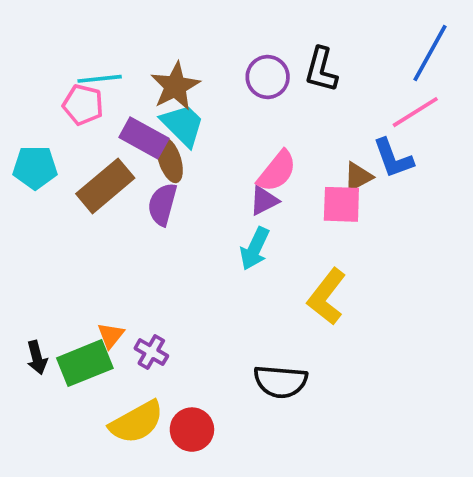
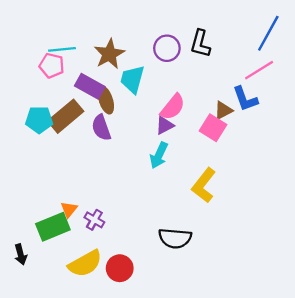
cyan trapezoid: (183, 125) -> (132, 79), moved, turned -120
cyan pentagon: (35, 167) -> (39, 120), moved
purple semicircle: (162, 204) -> (101, 128), turned -35
pink square: (341, 204) -> (213, 128), turned 30
black arrow: (37, 358) -> (21, 254), moved

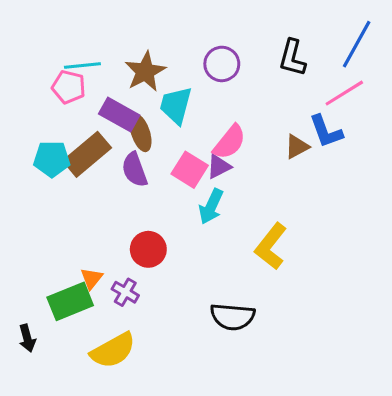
black L-shape: (200, 44) -> (292, 58), moved
pink square: (213, 128) -> (190, 170), moved
red circle: (120, 268) -> (148, 249), moved

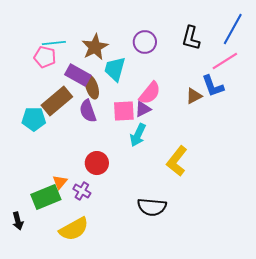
cyan pentagon: (52, 159) -> (34, 119), moved
pink square: (190, 170) -> (124, 111), turned -35

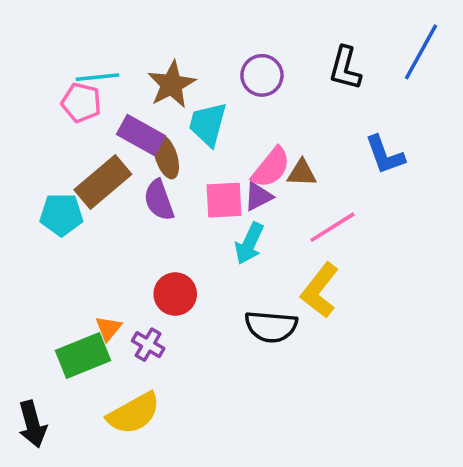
pink line: (225, 61) -> (332, 227), moved
brown triangle: (194, 96) -> (302, 173), moved, turned 30
black semicircle: (152, 207) -> (271, 327), moved
black arrow: (18, 221) -> (32, 424), moved, size x1.4

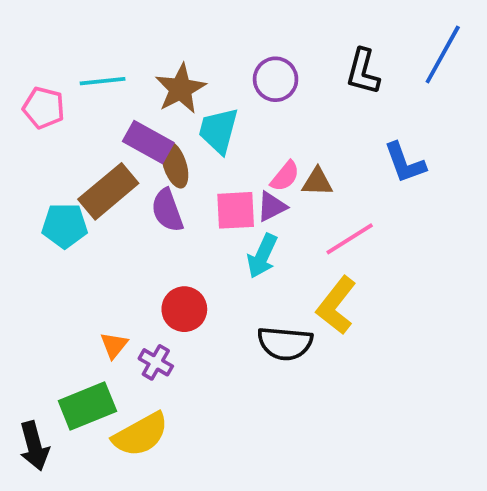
pink pentagon: (81, 102) -> (44, 108), moved
pink semicircle: (271, 168) -> (285, 176), size x0.7
green rectangle: (83, 355) -> (87, 406), moved

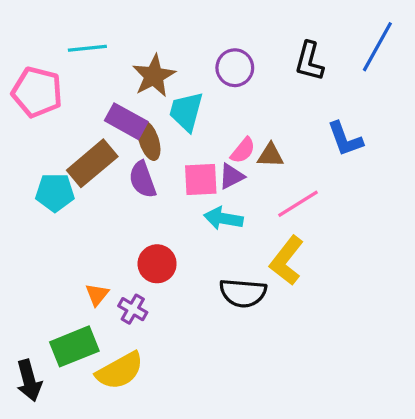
cyan line: (103, 81) -> (87, 48), moved
pink pentagon: (44, 108) -> (37, 92), size x1.4
cyan arrow: (262, 256) -> (223, 218), turned 75

